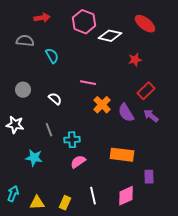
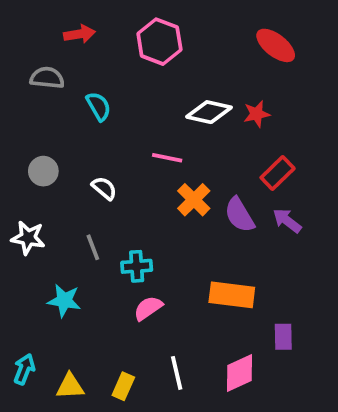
white diamond: (110, 36) -> (209, 112), moved

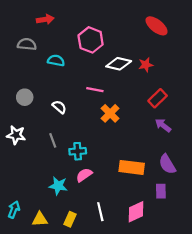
pink hexagon: (159, 42) -> (91, 40), moved
cyan semicircle: (99, 106) -> (56, 60), turned -49
purple semicircle: (239, 215) -> (167, 164), moved
cyan star: (64, 301) -> (58, 186), moved

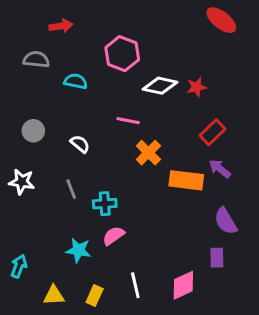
red ellipse: (157, 26) -> (221, 20), moved
orange rectangle: (132, 167) -> (186, 180), moved
cyan arrow: (14, 210) -> (19, 266), moved

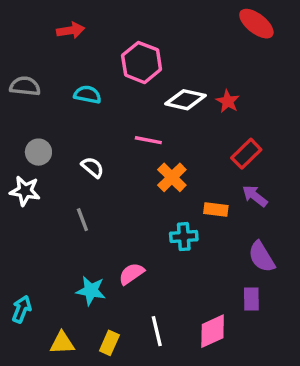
gray semicircle: (36, 59) -> (25, 86), moved
red star: (197, 87) -> (228, 101), turned -30
orange rectangle: (186, 180) -> (216, 209), size x0.6
white star: (22, 182) -> (25, 191), moved
cyan cross: (105, 204) -> (184, 237), moved

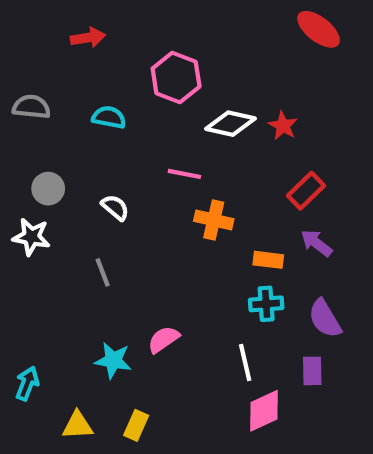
orange cross: (172, 177) -> (214, 220), turned -32
cyan cross: (184, 237) -> (266, 304), moved
white line: (157, 331) -> (245, 363), moved

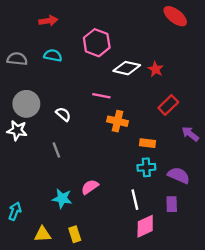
cyan semicircle: (109, 117) -> (53, 55), moved
gray circle: (48, 189) -> (26, 104), size x1.5
purple arrow: (316, 243) -> (190, 134), moved
purple semicircle: (325, 319) -> (179, 175), turned 145
yellow rectangle: (136, 425) -> (75, 234), turned -42

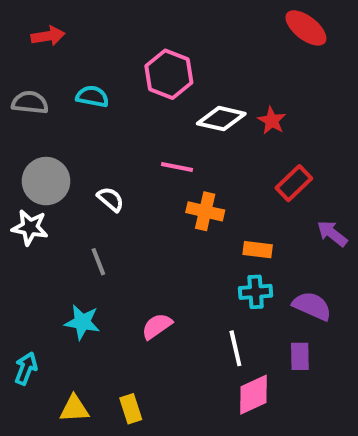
red arrow: (48, 21) -> (48, 36), moved
cyan star: (62, 198) -> (82, 322), moved

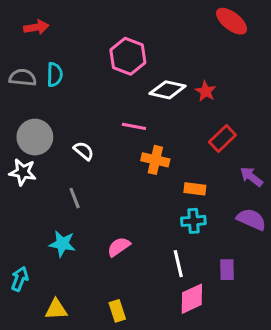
cyan semicircle: (92, 96) -> (55, 75), moved, turned 80
purple semicircle: (312, 306) -> (251, 219), moved
yellow rectangle: (131, 409) -> (117, 311), moved

